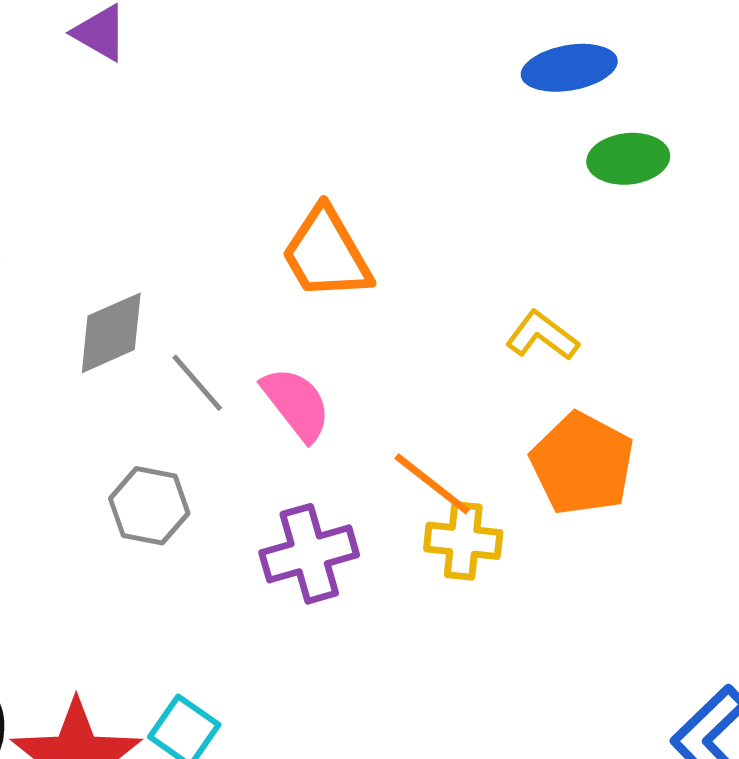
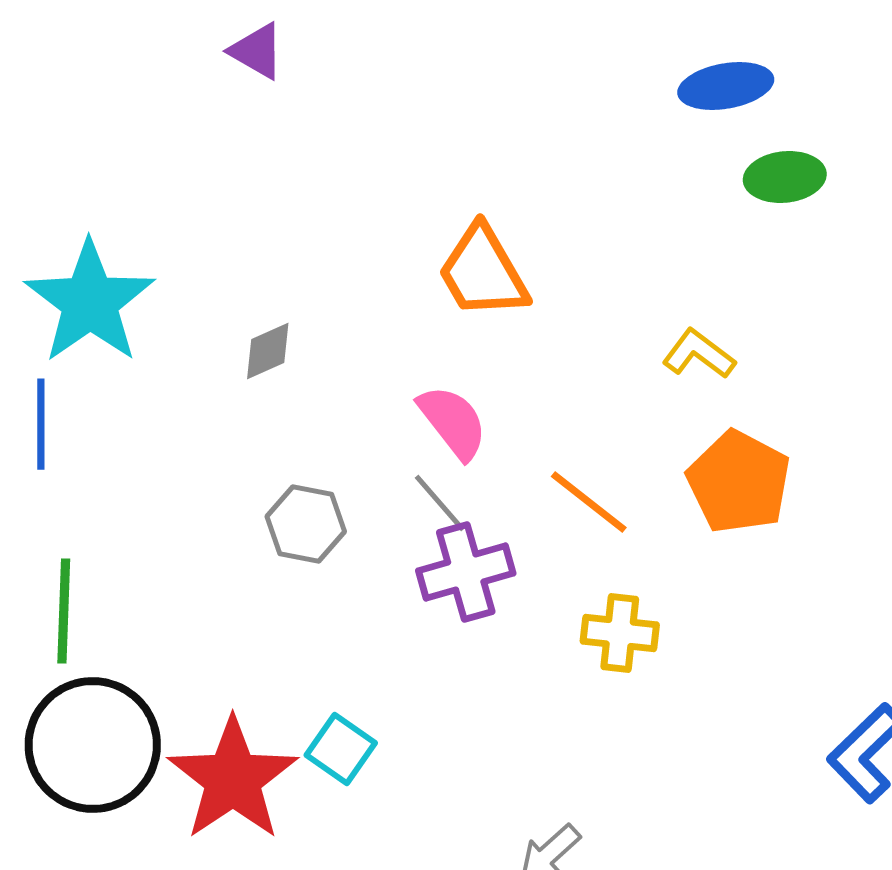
gray diamond: (111, 333) -> (268, 351), size x0.7
gray line: (197, 383) -> (440, 503), moved
yellow cross: (463, 541) -> (620, 633), moved

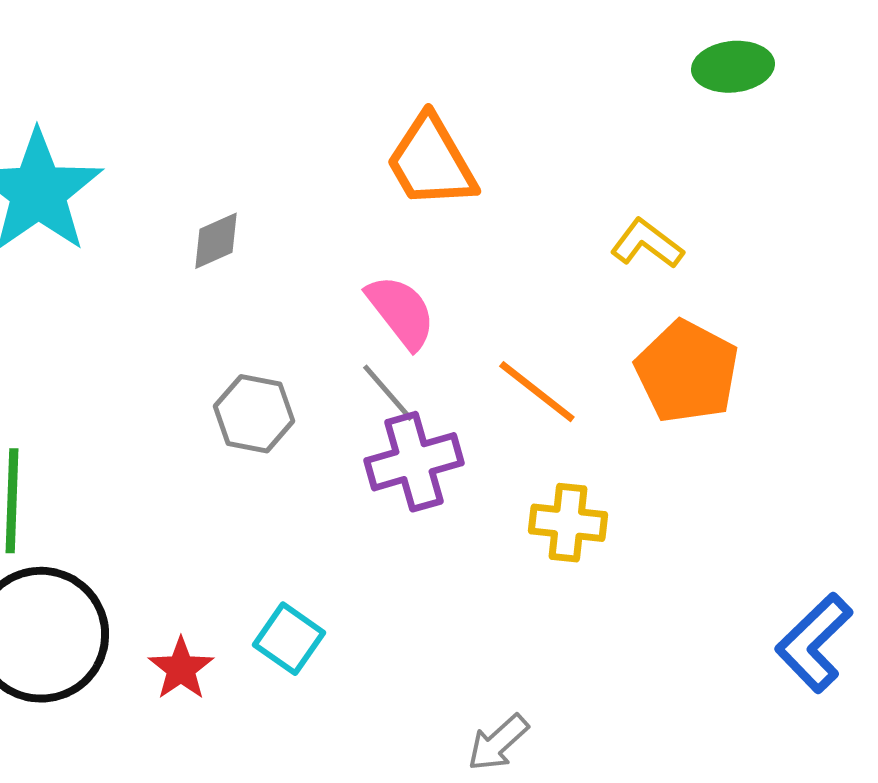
red star: (233, 779) -> (181, 669), size x0.5

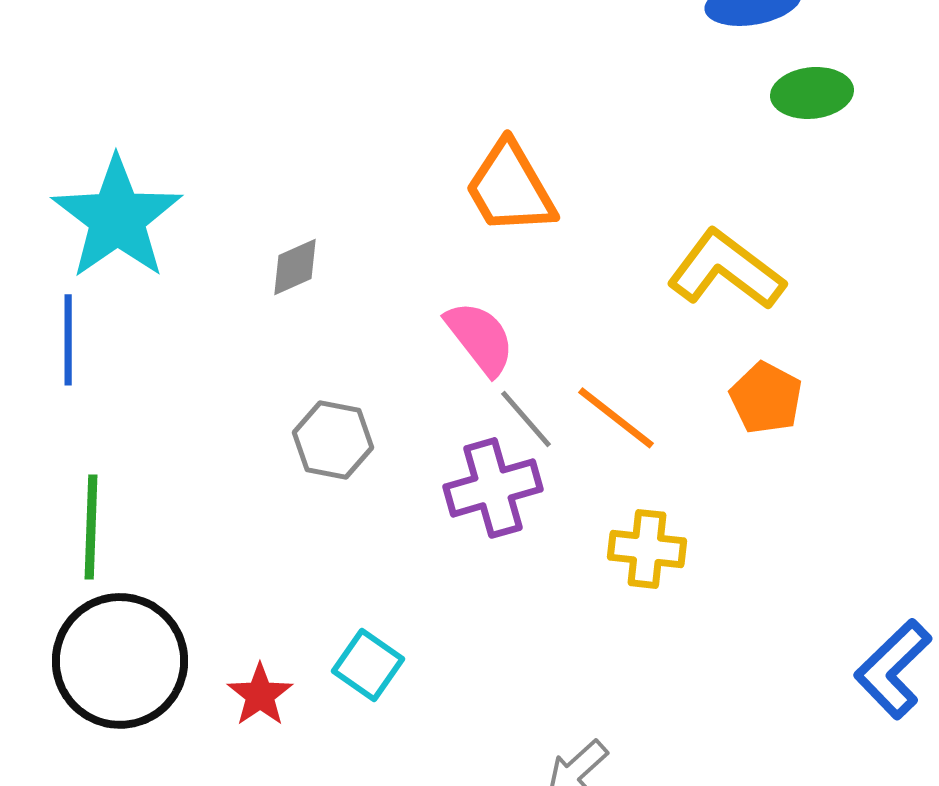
yellow L-shape: (647, 244) -> (726, 270), size x1.6
orange pentagon: (687, 372) -> (766, 398), size x0.7
gray line: (388, 393) -> (526, 419), moved

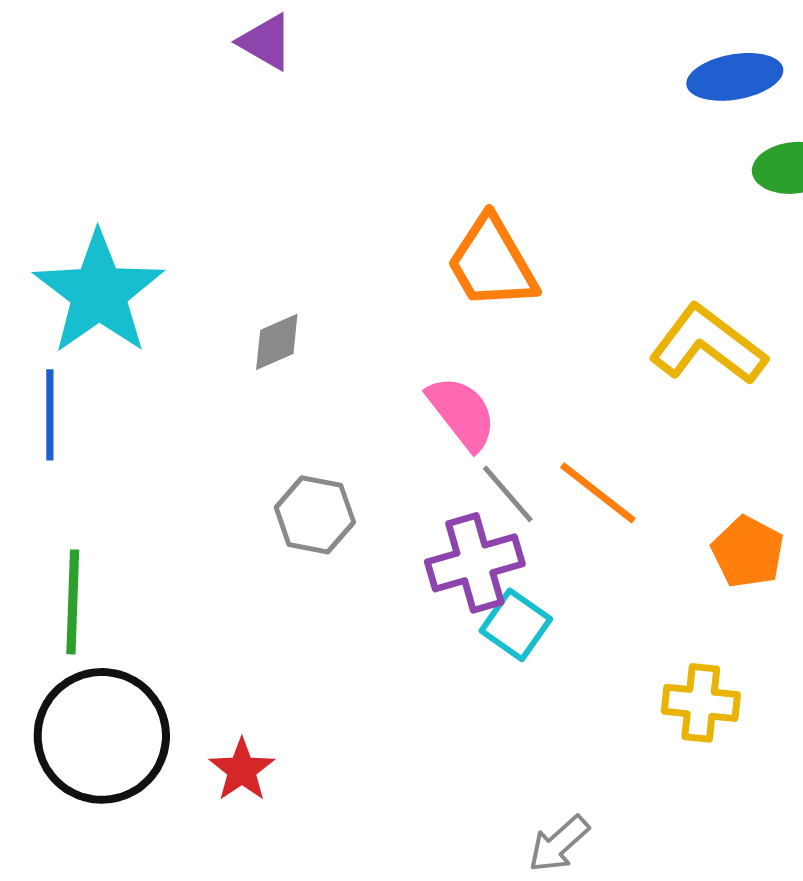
orange pentagon: (766, 398) -> (748, 552), moved
yellow cross: (647, 549) -> (701, 703), moved
cyan square: (368, 665) -> (516, 625), moved

